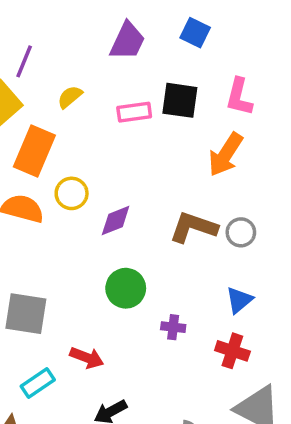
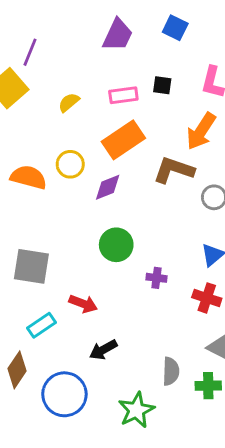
yellow semicircle: (70, 97) -> (69, 102), moved
black square: (180, 100) -> (162, 85), size x0.6
orange rectangle: (34, 151) -> (123, 140), moved, turned 33
brown L-shape: (193, 227) -> (174, 170), moved

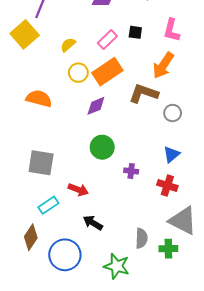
pink rectangle: (123, 95) -> (107, 40), turned -36
yellow circle: (70, 164) -> (78, 73), moved
black arrow: (103, 350) -> (93, 223), turned 60
green star: (136, 410) -> (117, 266), turned -30

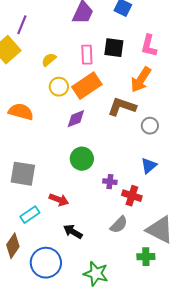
black square: (135, 32) -> (114, 48), size x1.5
pink rectangle: (107, 40) -> (87, 55), turned -48
red cross: (167, 185) -> (132, 196), moved
gray semicircle: (141, 238) -> (119, 225), moved, turned 42

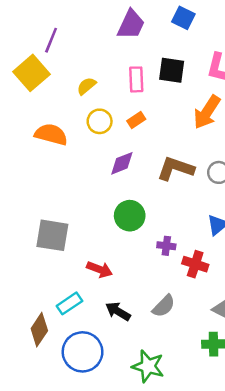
orange rectangle: (87, 86) -> (136, 120), size x0.5
brown L-shape: (122, 107) -> (176, 169), moved
orange semicircle: (21, 112) -> (51, 134), moved
cyan rectangle: (30, 215) -> (69, 303), moved
gray semicircle: (119, 225) -> (164, 306), moved

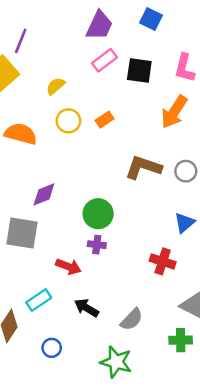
pink rectangle: (136, 79) -> (105, 60), moved, turned 55
purple diamond: (122, 163) -> (44, 194), moved
purple cross: (166, 246) -> (97, 245), moved
gray semicircle: (164, 306) -> (132, 319), moved
blue circle: (83, 352) -> (52, 348), size x0.5

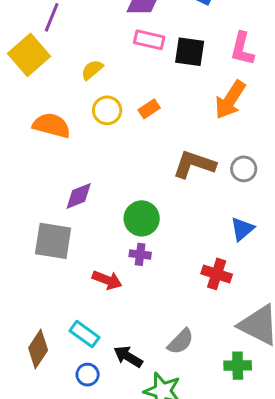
pink rectangle: (105, 60) -> (149, 40), turned 50
cyan rectangle: (39, 300) -> (85, 334), moved, turned 70
black arrow: (86, 308) -> (128, 357), moved

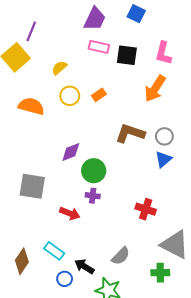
purple diamond: (79, 196) -> (71, 152), moved
blue triangle: (242, 229) -> (163, 159), moved
blue circle: (88, 375) -> (65, 279), moved

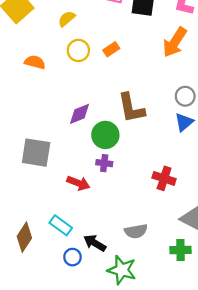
orange semicircle: (31, 106) -> (35, 62), size x0.7
brown L-shape: (130, 133) -> (131, 108), moved, turned -120
gray semicircle: (121, 256) -> (136, 231), turned 36

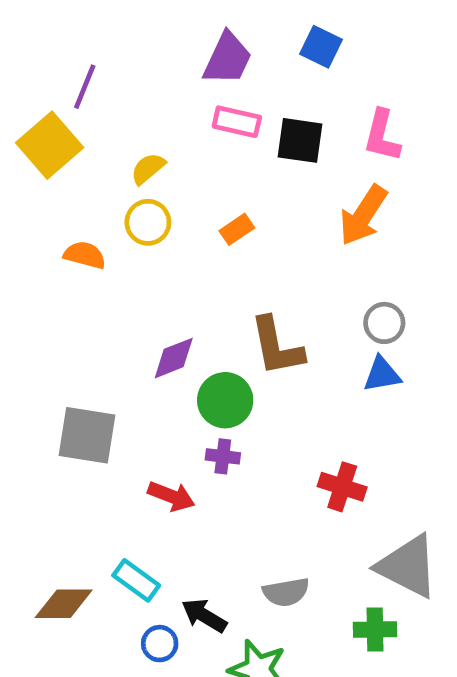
yellow circle: (78, 50) -> (148, 222), moved
blue triangle: (184, 122) -> (382, 374), turned 30
brown diamond: (24, 237) -> (64, 604), turned 56

